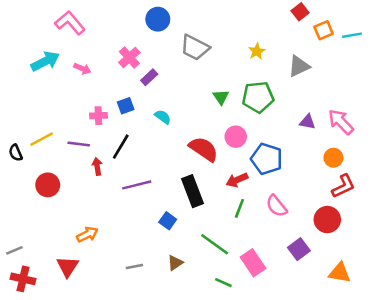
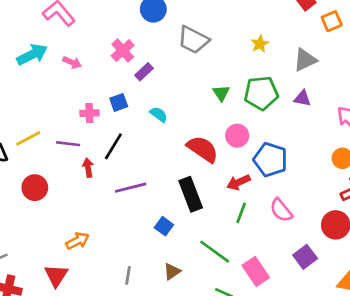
purple triangle: (307, 122) -> (302, 98), moved
gray line: (134, 267) -> (128, 275), turned -70

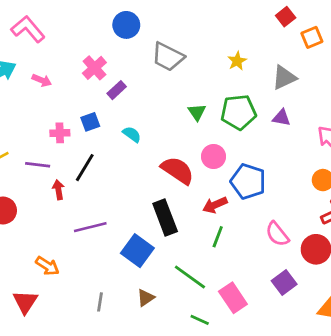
purple line: (131, 188) -> (90, 227), moved
pink semicircle: (281, 210) -> (277, 234), moved
blue square: (164, 226) -> (137, 251), size x1.6
orange arrow: (77, 241) -> (47, 266), turned 60

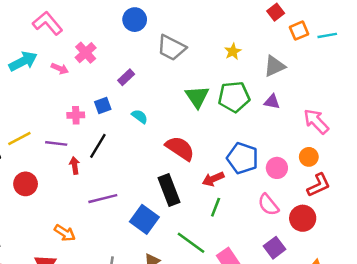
pink cross: (94, 68) -> (86, 53), moved
green triangle: (197, 112) -> (197, 97), size x1.5
pink circle: (214, 156) -> (277, 168), moved

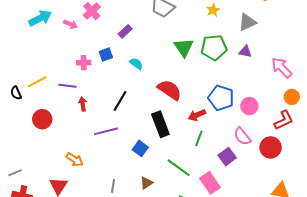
black line: (98, 146) -> (120, 101), moved
orange circle: (309, 157) -> (292, 97), moved
blue square: (144, 219) -> (140, 148), size x0.7
purple square: (274, 248) -> (227, 157), moved

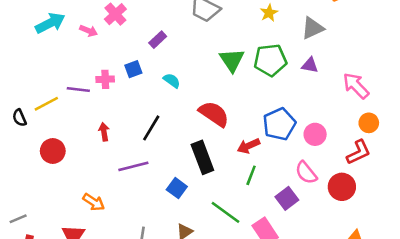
purple line: (68, 86) -> (78, 90), moved
blue pentagon: (221, 98) -> (279, 124), turned 30

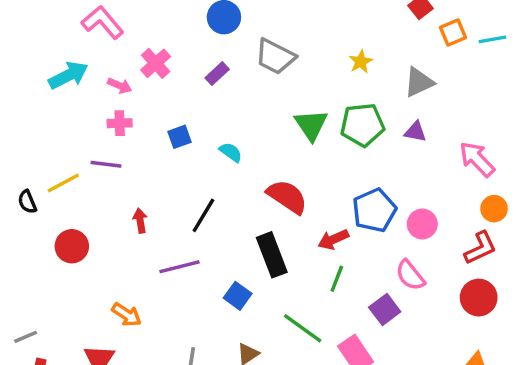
purple rectangle: (158, 40) -> (217, 74), moved
pink cross: (105, 79) -> (120, 123), moved
red circle: (342, 187) -> (479, 298), moved

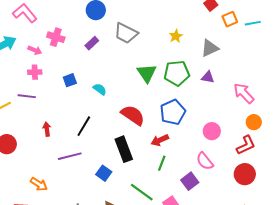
pink cross: (156, 63) -> (56, 37), turned -30
blue pentagon: (374, 210) -> (173, 112), moved

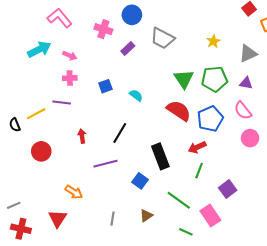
pink cross: (56, 37) -> (103, 29), moved
red semicircle: (133, 115) -> (179, 111), moved
pink semicircle: (205, 161) -> (243, 111), moved

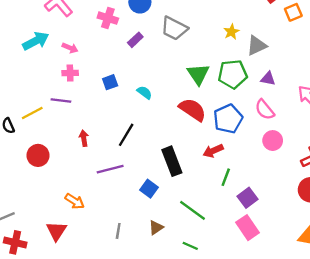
gray triangle: (248, 54) -> (257, 46), moved
green line: (199, 171) -> (226, 177), moved
pink rectangle: (210, 216) -> (247, 228), moved
green line: (186, 232) -> (190, 246), moved

